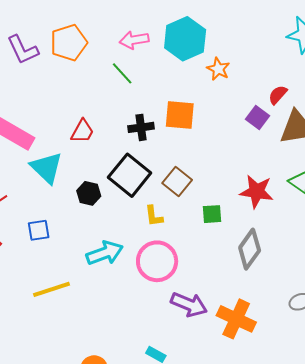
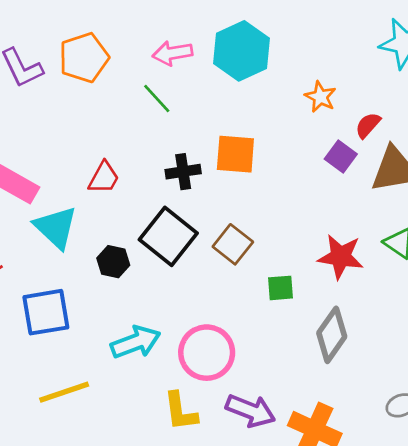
orange star: (218, 69) -> (320, 97), moved
yellow L-shape: (154, 216) -> (180, 411), moved, size x1.4
blue square: (39, 230) -> (46, 312), size x1.6

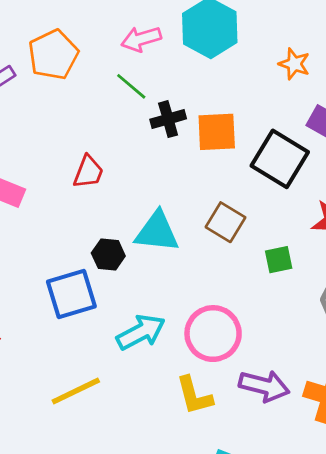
black cross: (183, 172) -> (168, 119), moved
cyan triangle: (56, 227) -> (157, 232), moved, turned -30
black square: (168, 236) -> (280, 159), moved
blue square: (46, 312) -> (71, 294), moved

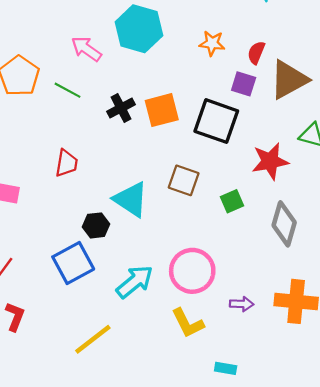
pink arrow: (141, 39) -> (86, 49), turned 64
green line: (131, 86) -> (68, 90), moved
cyan triangle: (157, 232) -> (131, 199), turned 39
purple arrow: (264, 386) -> (242, 304), size x0.6

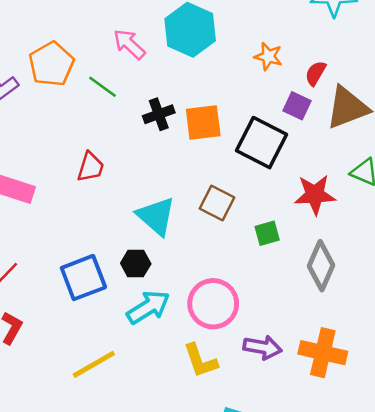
black hexagon: (96, 225) -> (136, 263), moved
purple arrow: (242, 304) -> (263, 347), size x1.4

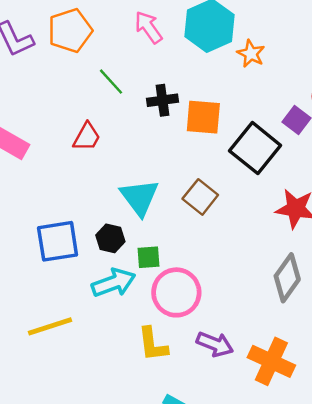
orange star: (268, 56) -> (251, 54), moved
green line: (103, 87) -> (111, 82), moved
green square: (267, 233) -> (148, 257), moved

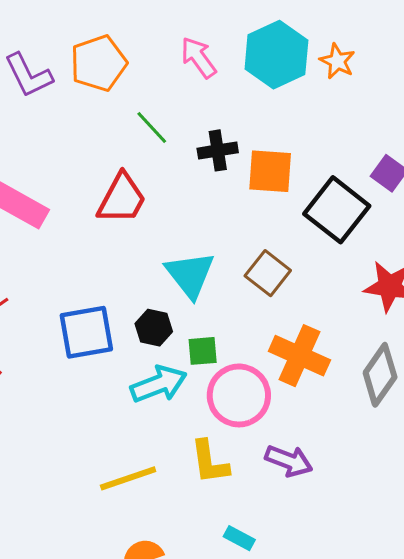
orange star: (251, 54) -> (337, 61), moved
red trapezoid: (87, 137) -> (122, 199), size x1.4
yellow line: (50, 326) -> (128, 478), moved
orange cross: (271, 361) -> (299, 356), moved

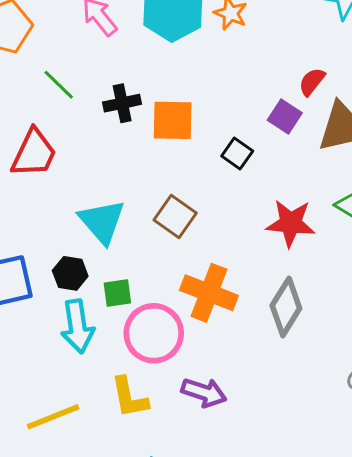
black square: (337, 210) -> (237, 153), size x0.5
cyan arrow: (159, 384) -> (77, 326), turned 105

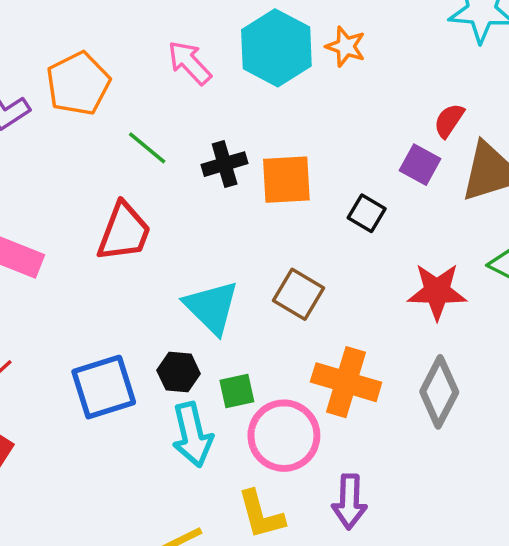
purple arrow: (204, 392) -> (349, 502), turned 78

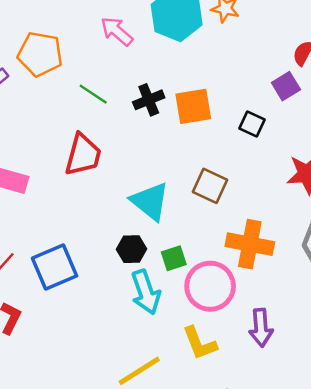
orange pentagon: (78, 84) -> (40, 54), turned -30
purple square: (420, 165) -> (286, 86), turned 36
blue square: (104, 387) -> (55, 267), moved

